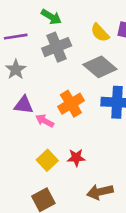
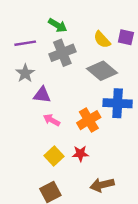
orange cross: (71, 104) -> (89, 120), moved
purple triangle: (24, 105) -> (42, 95), moved

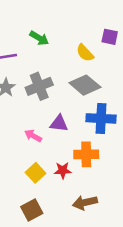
purple square: (126, 37) -> (110, 37), moved
gray cross: (62, 53) -> (39, 86), moved
purple triangle: (42, 95) -> (59, 123), moved
orange cross: (89, 120) -> (86, 154), moved, turned 30

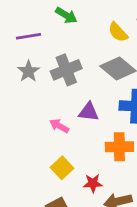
red star: (63, 170) -> (93, 183), moved

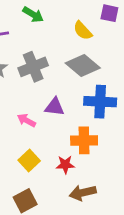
red star: (93, 183) -> (65, 165), moved

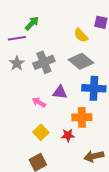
green arrow: (33, 15) -> (32, 23), moved, turned -77
brown arrow: (83, 193) -> (94, 156), moved

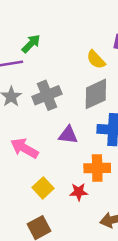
gray diamond: (81, 61) -> (96, 94), turned -65
pink arrow: (39, 102) -> (24, 148), moved, size x1.5

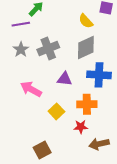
yellow square: (43, 188) -> (56, 111), moved
red star: (79, 192) -> (81, 127), moved

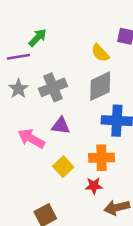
purple triangle: (65, 79) -> (61, 126), moved

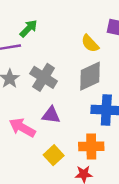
gray cross: (53, 87) -> (44, 77), turned -36

